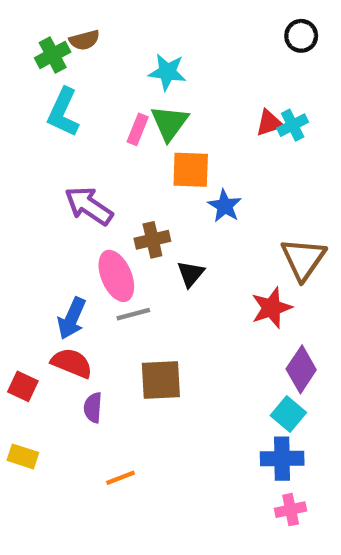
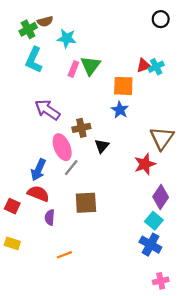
cyan star: (167, 72) -> (67, 38), moved
orange square: (191, 170) -> (123, 86), moved
gray line: (133, 314) -> (71, 168), turned -36
blue cross: (282, 459) -> (150, 245), turned 30
pink cross: (291, 510) -> (161, 281), moved

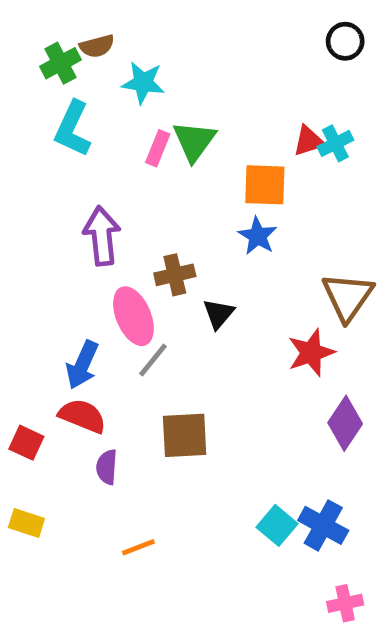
purple arrow: (47, 110) -> (102, 236), turned 50
cyan square: (154, 221) -> (277, 525), moved

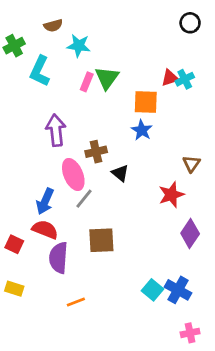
green cross: (60, 63) -> (14, 46), moved
brown triangle: (348, 297) -> (191, 164), size x0.6
black triangle: (219, 314) -> (120, 173), turned -30
purple semicircle: (107, 467) -> (59, 258), size x1.6

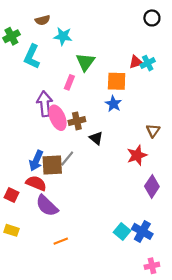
pink rectangle: (87, 82) -> (69, 82), moved
pink ellipse: (73, 174) -> (58, 118), moved
brown square: (101, 240) -> (52, 165), moved
purple semicircle: (59, 258) -> (47, 206), turned -50

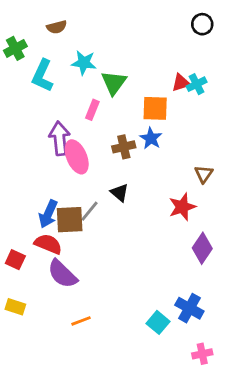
cyan star: (63, 36) -> (84, 63), moved
brown cross: (77, 121) -> (124, 147), moved
black triangle: (96, 138) -> (119, 193), moved
cyan square: (122, 231) -> (158, 322), moved

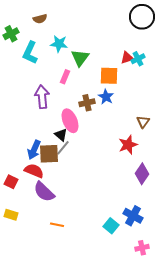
black circle: (202, 24) -> (142, 17), size x1.6
pink ellipse: (77, 157) -> (70, 121), moved
black triangle: (119, 193) -> (61, 135), moved
orange line: (81, 321) -> (57, 225), turned 32

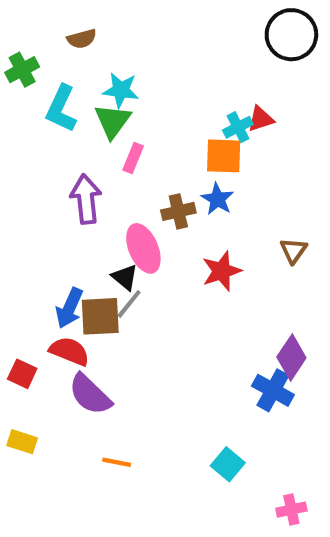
green triangle: (80, 58) -> (113, 121), moved
cyan cross: (138, 59) -> (238, 127), moved
red star: (128, 145) -> (222, 271), moved
blue cross: (133, 216) -> (273, 390), moved

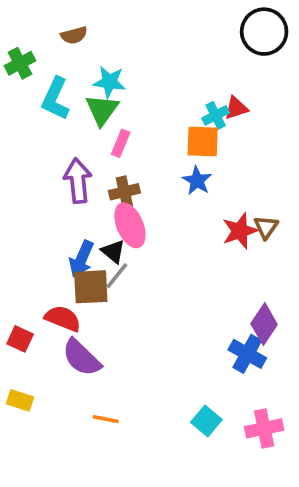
brown cross: (178, 211) -> (124, 192), moved
red star: (222, 271) -> (240, 231), moved
blue arrow: (69, 308) -> (81, 259), moved
pink cross: (291, 510) -> (264, 428), moved, size x1.4

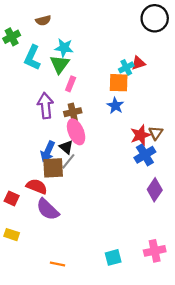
blue cross: (247, 354) -> (145, 155), moved, turned 30
orange line: (106, 419) -> (57, 264), moved
cyan square: (206, 421) -> (113, 257), moved, turned 35

